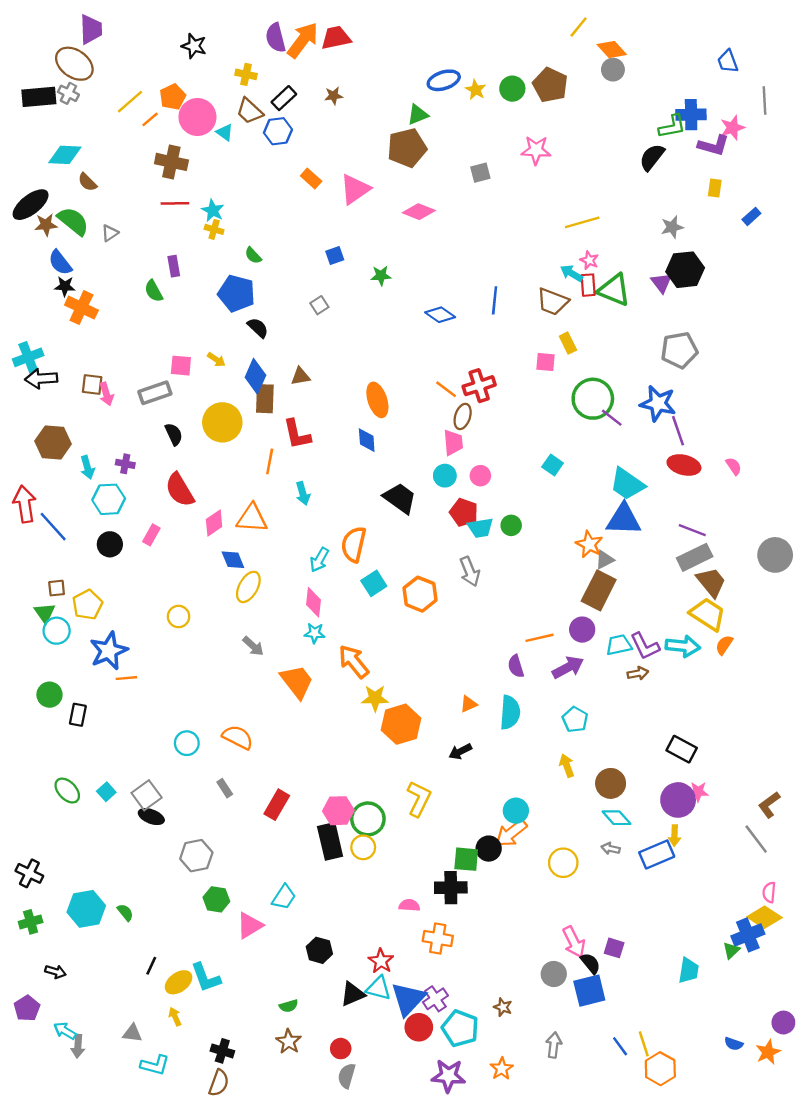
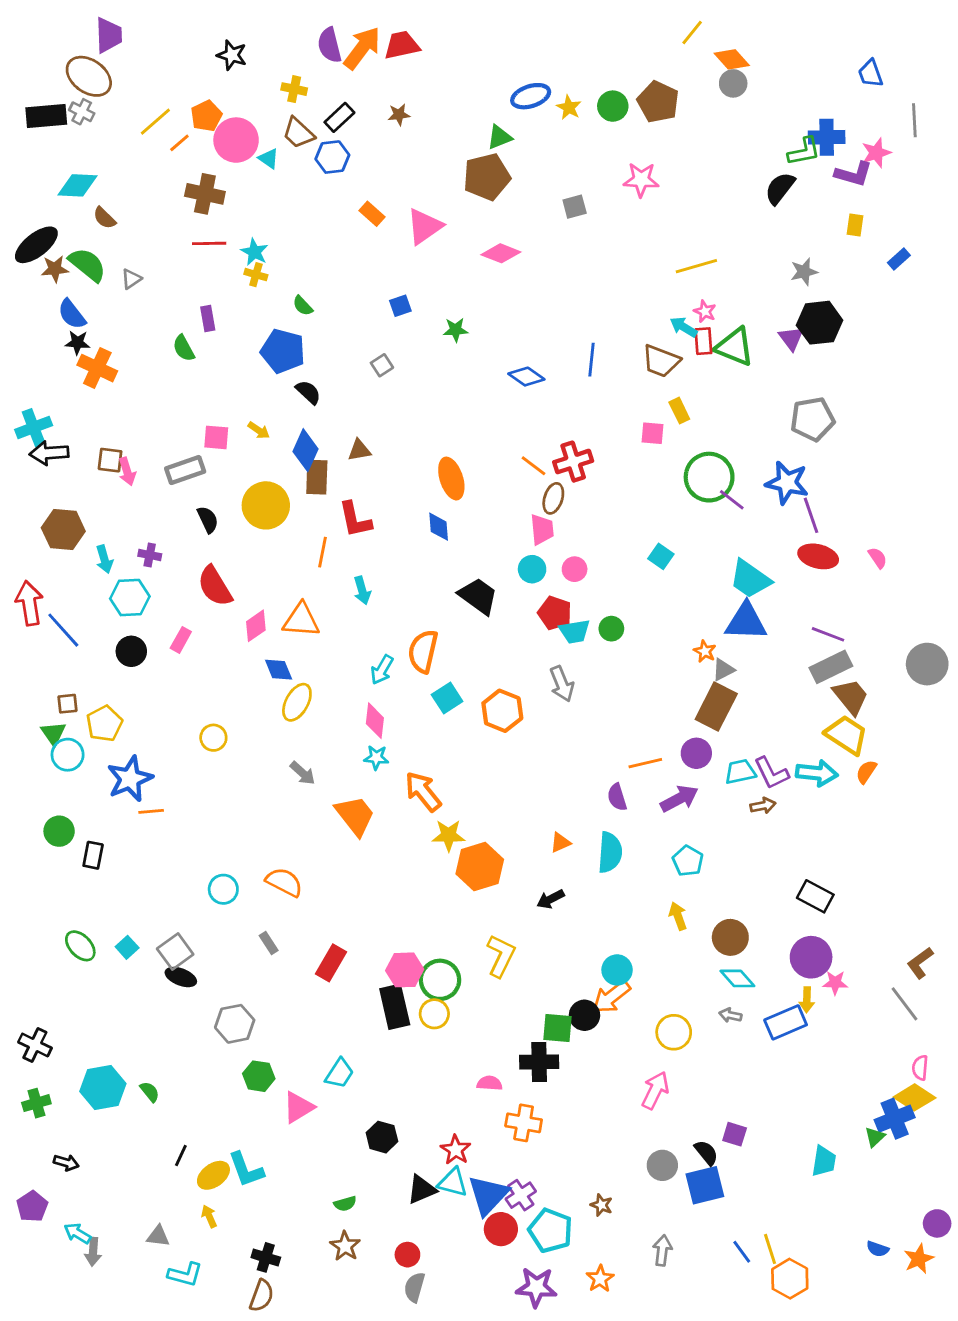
orange star: (589, 544) -> (705, 651), size x0.7
pink star: (698, 792) -> (835, 983), moved
pink arrow: (574, 942) -> (655, 1090), moved, turned -128

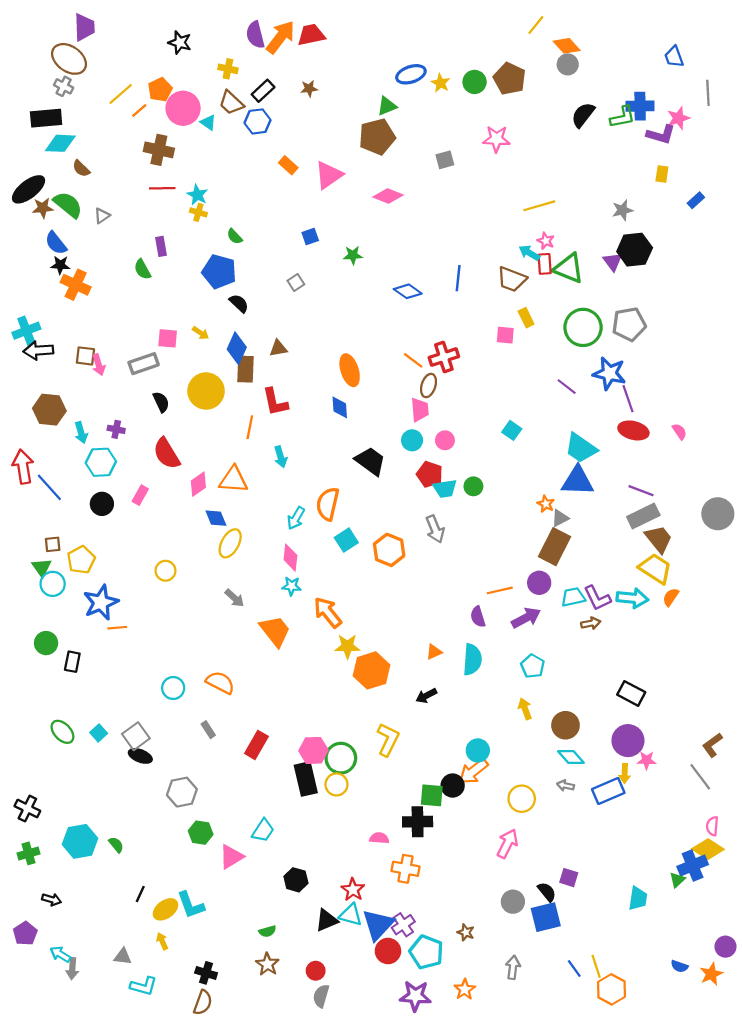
black rectangle: (46, 116) -> (46, 118), moved
black semicircle: (780, 188) -> (583, 115), moved
green circle: (709, 477) -> (583, 327), moved

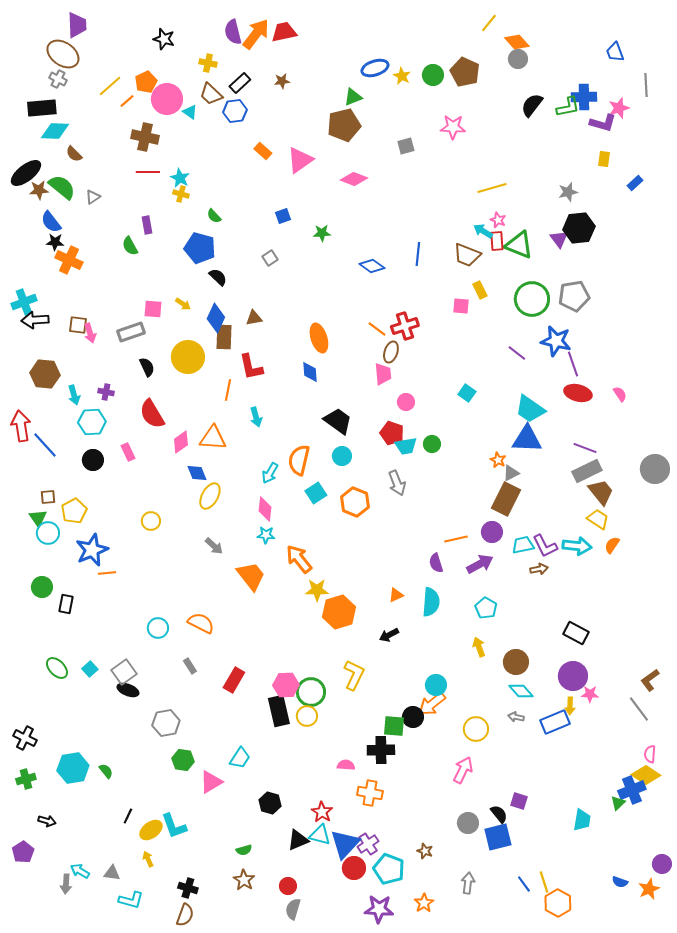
cyan circle: (412, 440) -> (342, 456), moved
pink rectangle: (140, 495) -> (128, 452), turned -54
yellow trapezoid: (655, 569) -> (598, 519), size x0.7
cyan arrow: (60, 954) -> (80, 871), moved

